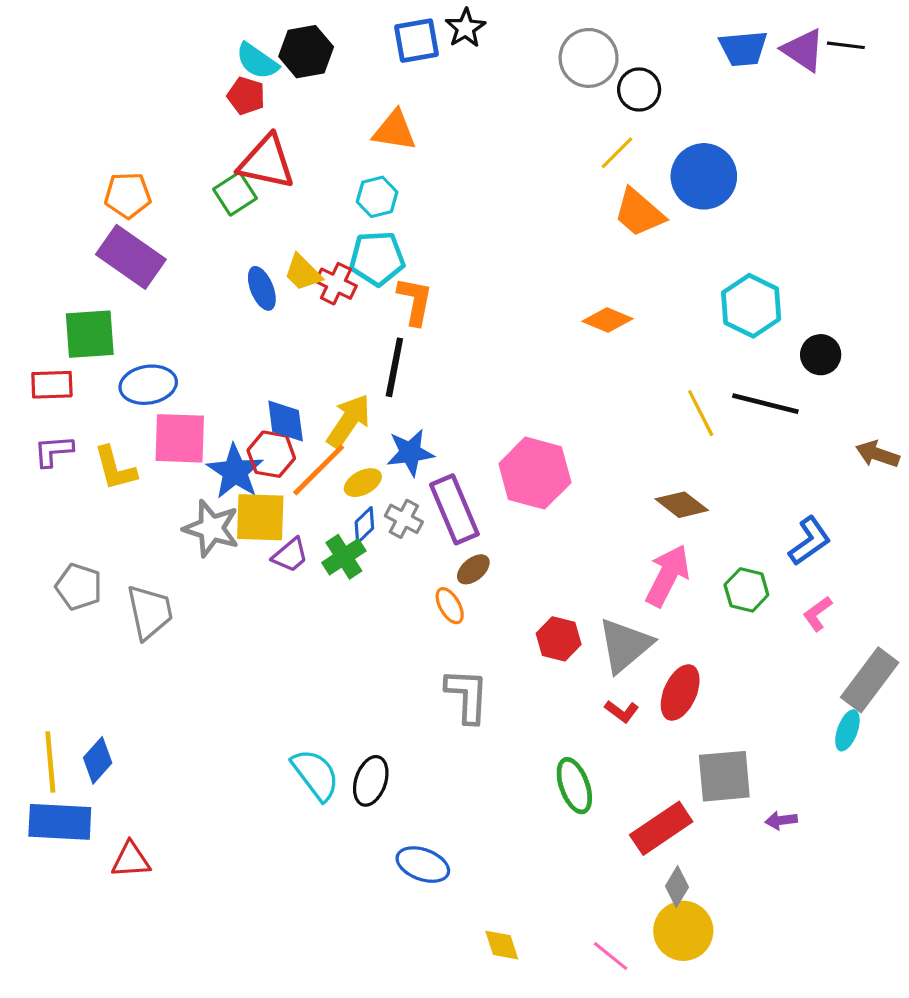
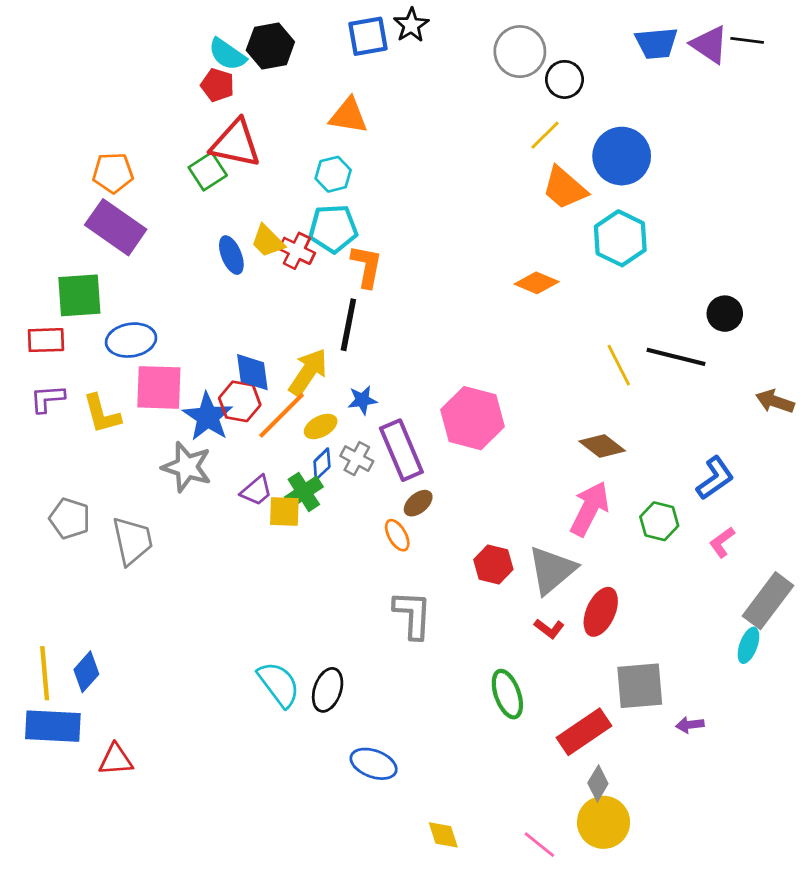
cyan hexagon: (751, 306) -> (620, 238), moved
blue star: (410, 453) -> (362, 400), size x0.7
yellow square: (260, 517) -> (284, 511), moved, size x0.7

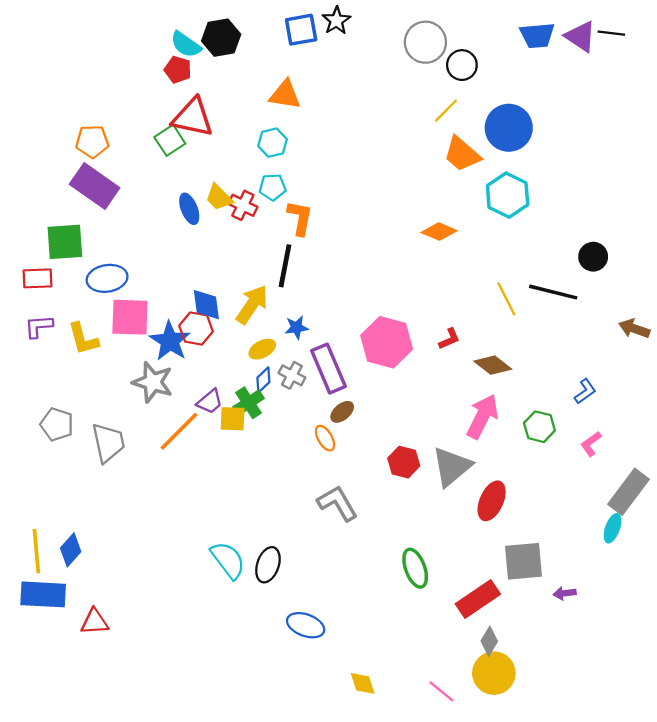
cyan pentagon: (333, 229) -> (273, 187), size x0.7
orange line: (282, 415) -> (179, 431), moved
blue L-shape: (715, 478) -> (585, 391), size x0.7
gray L-shape: (413, 615) -> (338, 503), turned -33
red L-shape: (549, 629) -> (449, 339), moved, turned -60

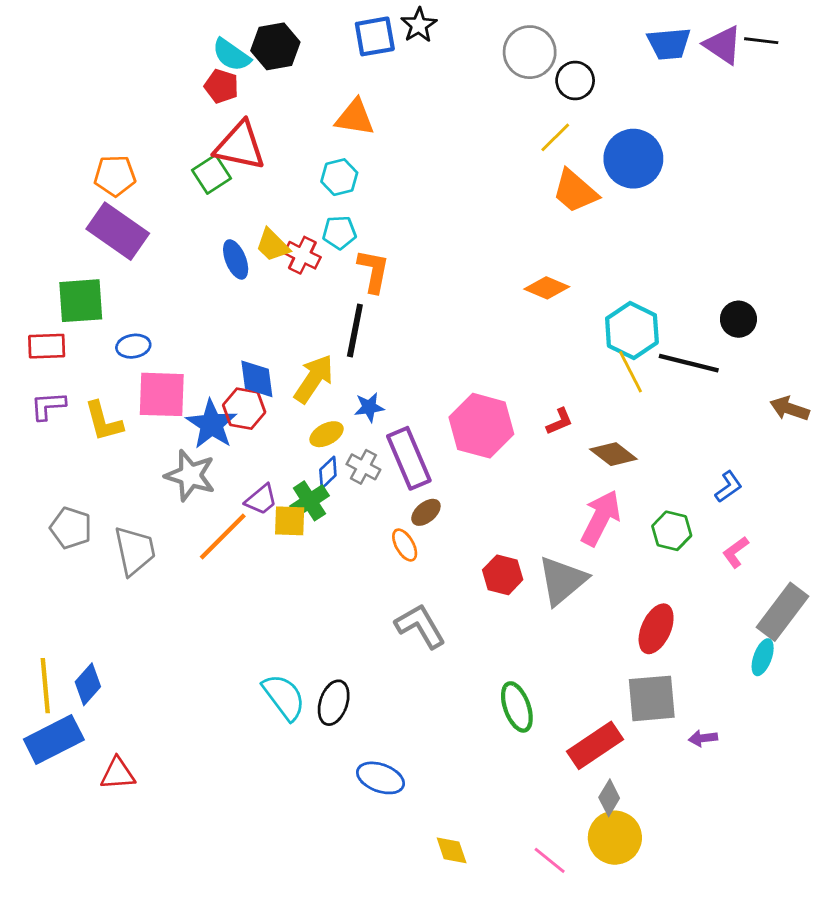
cyan hexagon: (508, 195) -> (632, 331), moved
blue ellipse: (107, 278) -> (133, 346), size x0.7
red ellipse: (492, 501) -> (656, 629), moved
blue rectangle: (43, 594) -> (54, 740), turned -30

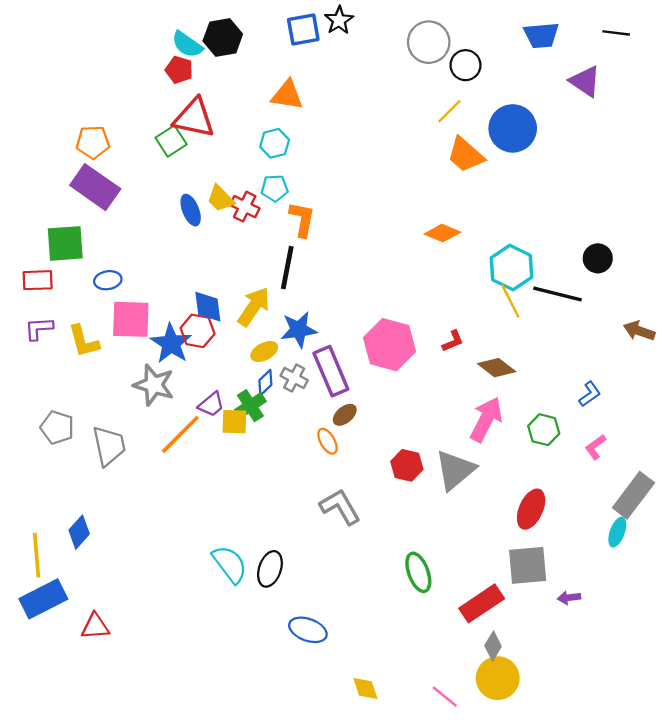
purple triangle: (723, 45) -> (585, 81), moved
blue star: (369, 407) -> (299, 330), size x1.5
blue diamond: (88, 684) -> (79, 532), moved

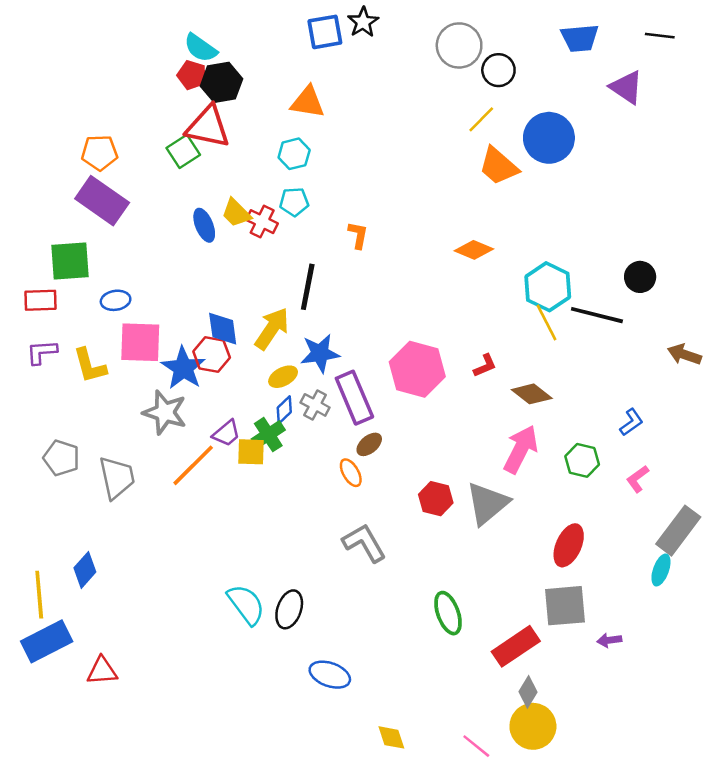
black hexagon: (223, 38) -> (221, 82), moved
orange L-shape: (302, 219) -> (358, 235), moved, size x0.7

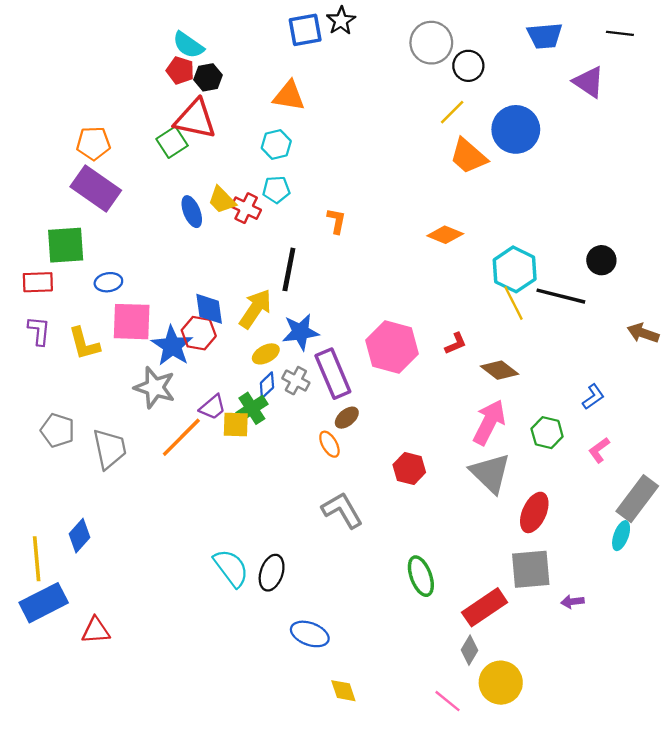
black hexagon: (221, 82) -> (208, 77), size x0.7
purple L-shape: (42, 352) -> (39, 331), turned 100
gray triangle: (487, 503) -> (490, 473), moved, turned -36
gray diamond: (528, 692) -> (469, 650), moved
yellow diamond: (391, 737) -> (343, 691), moved

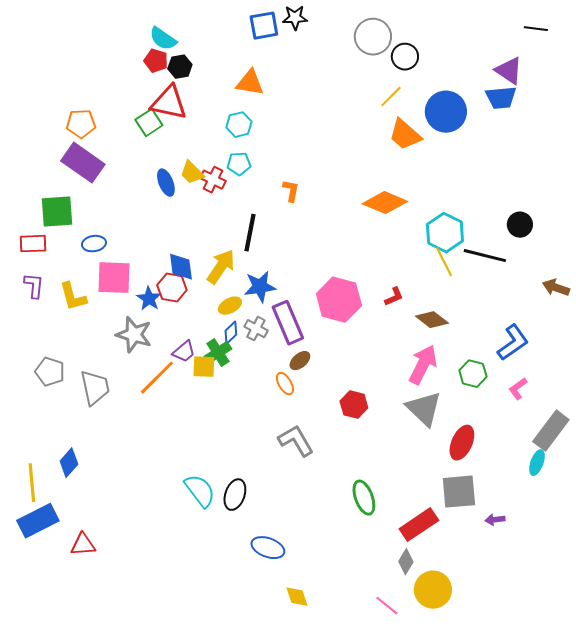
black star: (341, 21) -> (295, 18), turned 30
blue trapezoid: (545, 36) -> (501, 98), moved
orange diamond: (445, 235) -> (385, 203), size x1.4
blue star: (172, 346) -> (149, 299), size x0.7
blue L-shape: (593, 397) -> (513, 343), size x1.6

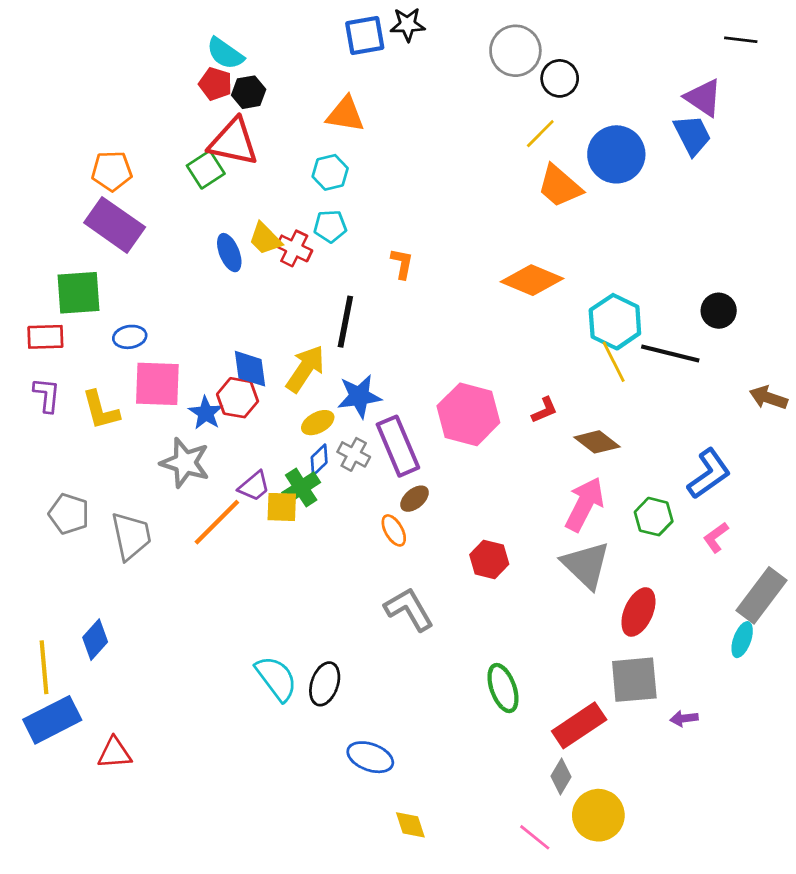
blue trapezoid: (501, 98) -> (692, 135), turned -112

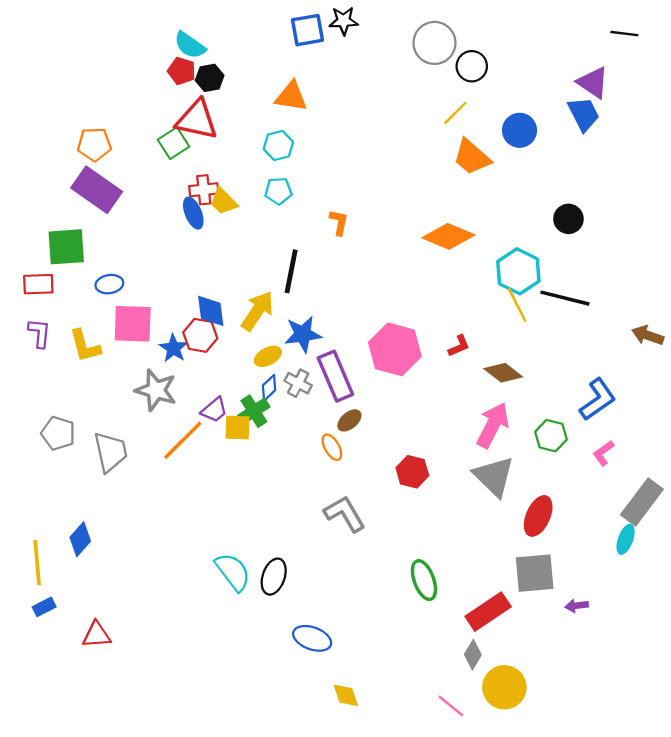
blue circle: (616, 154) -> (520, 130), size x0.7
red cross: (294, 248) -> (204, 190), moved, turned -32
black circle: (719, 311) -> (568, 219), moved
blue rectangle: (52, 720) -> (44, 607), size x0.5

